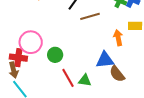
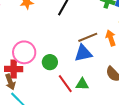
brown line: (90, 16) -> (88, 37), moved
blue triangle: (105, 60) -> (83, 53), moved

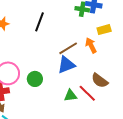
red line: (65, 84) -> (87, 93), moved

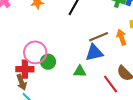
green circle: (35, 79) -> (48, 62), moved
green triangle: (70, 95) -> (80, 71), moved

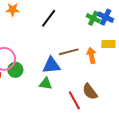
blue triangle: (94, 53) -> (51, 65), moved

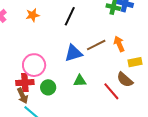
yellow rectangle: (108, 44) -> (135, 62), moved
blue triangle: (51, 65) -> (73, 53), moved
green circle: (15, 70) -> (48, 87), moved

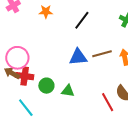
pink circle: (34, 65) -> (17, 58), moved
green triangle: (80, 81) -> (68, 91), moved
brown arrow: (23, 96) -> (12, 73), moved, turned 133

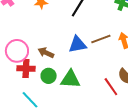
brown arrow: (12, 73) -> (46, 53), moved
green triangle: (68, 91) -> (70, 79), size x1.5

